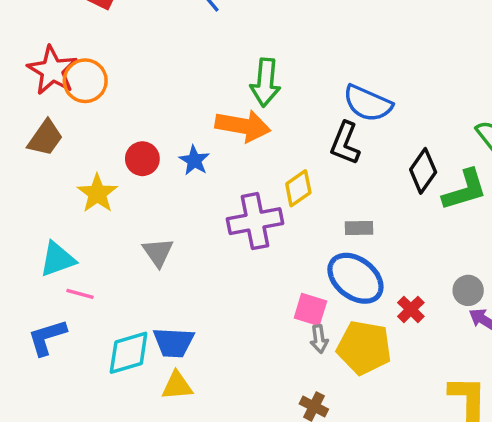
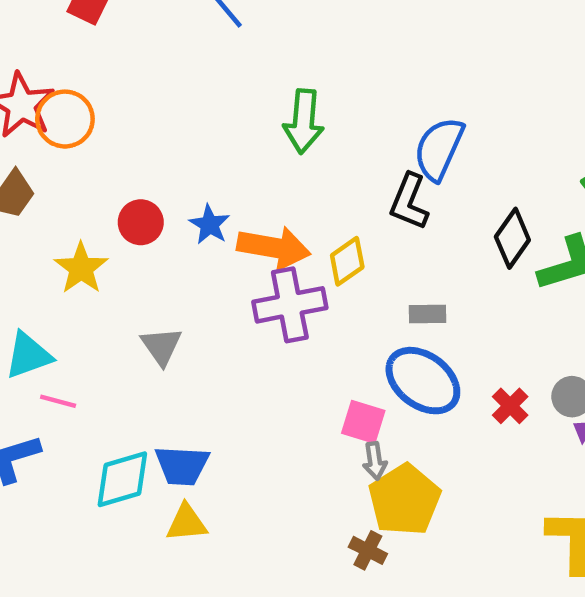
blue semicircle: (368, 103) -> (439, 149), turned 90
orange arrow: (243, 126) -> (274, 247), moved
red cross: (411, 309) -> (510, 406), moved
yellow pentagon: (364, 348) -> (405, 500), moved, turned 30

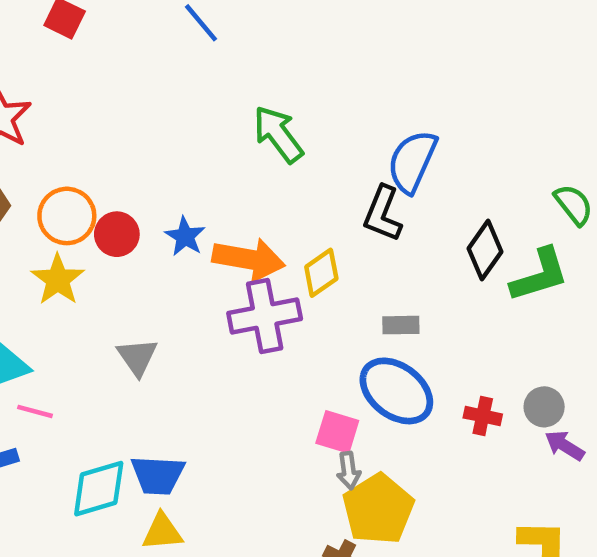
orange circle: (65, 119) -> (67, 216), moved
green arrow: (304, 121) -> (278, 134), turned 138
red cross: (510, 406) -> (483, 416), turned -33

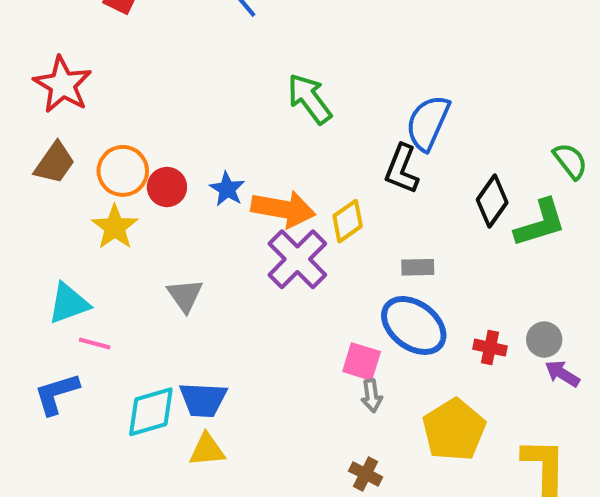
purple cross: (265, 316) -> (297, 259), turned -34
yellow pentagon: (378, 509) -> (454, 430), moved

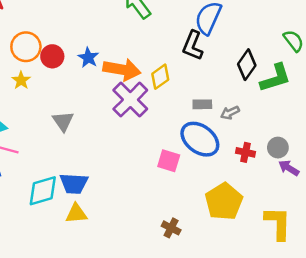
yellow star: (115, 227) -> (21, 80), size x0.7
gray arrow: (372, 396) -> (230, 113), moved, turned 72

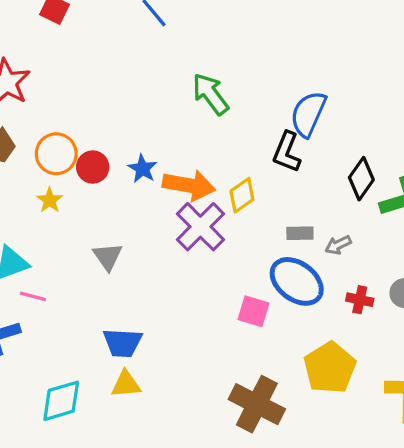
cyan diamond: (43, 191) -> (61, 401), moved
brown cross: (171, 228) -> (257, 404), size x2.0

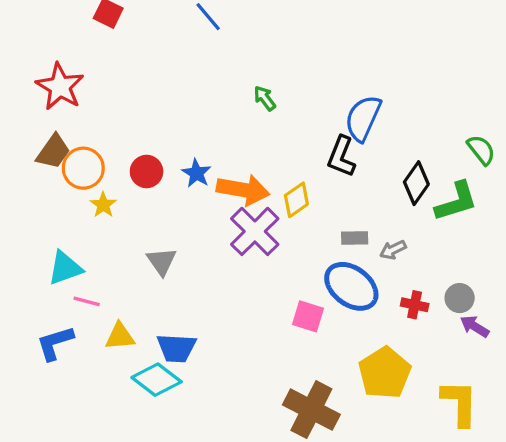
green arrow: (210, 94) -> (265, 98), size x0.6
orange circle: (56, 154) -> (83, 168), moved
yellow triangle: (126, 384) -> (120, 336), moved
cyan diamond: (61, 401) -> (157, 380), moved, turned 54

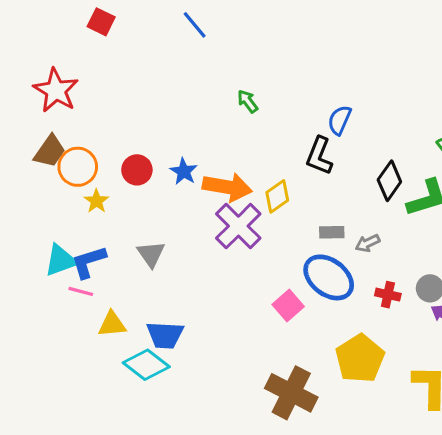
blue semicircle: (363, 118) -> (340, 120), size x0.7
pink square: (308, 316) -> (288, 306), turned 32
blue L-shape: (55, 343) -> (89, 262), moved

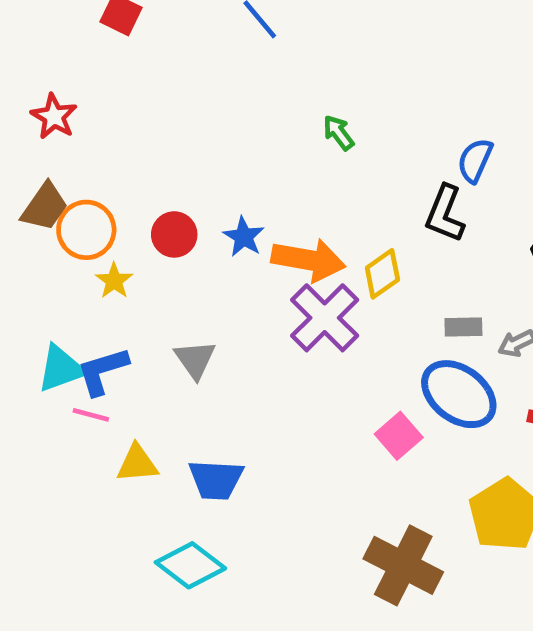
red star: (56, 90) -> (54, 116), size x0.7
cyan diamond: (146, 365) -> (190, 565), moved

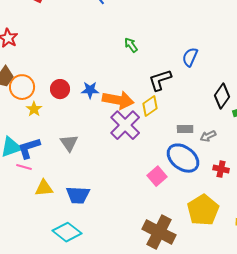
black L-shape: (445, 214) -> (160, 80), moved, turned 50
blue star: (244, 237) -> (90, 90), turned -30

